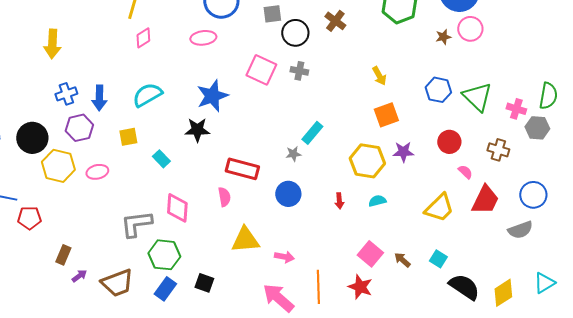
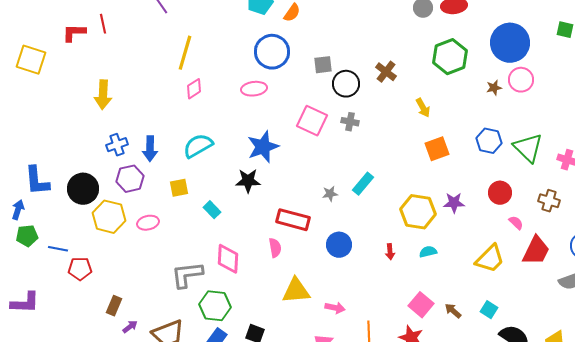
yellow arrow: (379, 76) -> (423, 108), moved
orange square: (386, 115) -> (437, 149), moved
gray star: (293, 154) -> (330, 194), moved

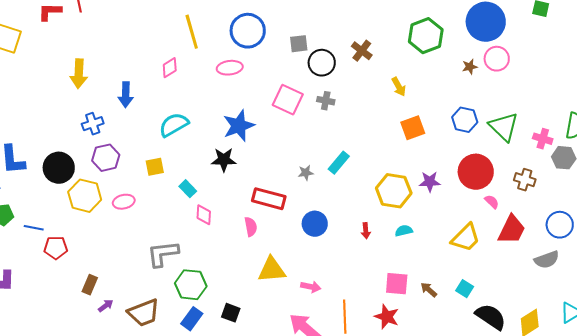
yellow line: (185, 53) -> (192, 32), moved, turned -32
blue arrow: (150, 149) -> (126, 95), moved
red circle: (500, 193) -> (476, 172), size x1.5
pink diamond: (228, 259) -> (204, 215), moved, size x0.7
pink square: (421, 305) -> (397, 284), turned -35

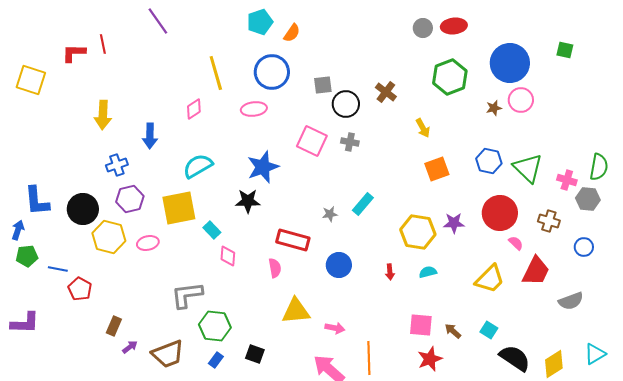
yellow square: (155, 167) -> (179, 208), size x1.8
blue circle: (560, 225) -> (584, 247), moved, size x0.7
red pentagon: (56, 248) -> (80, 289), turned 30
red star: (387, 317) -> (430, 359), moved, turned 30
blue rectangle: (192, 319) -> (216, 360), size x0.7

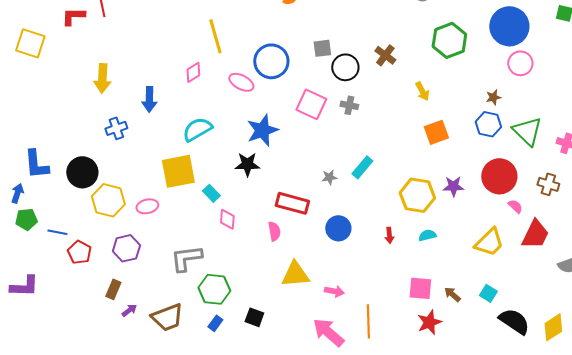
blue circle: (272, 72) -> (271, 61), moved
brown star: (494, 108) -> (493, 97), moved
pink ellipse: (254, 109) -> (241, 82), moved, turned 35
purple hexagon: (130, 199) -> (126, 248), moved

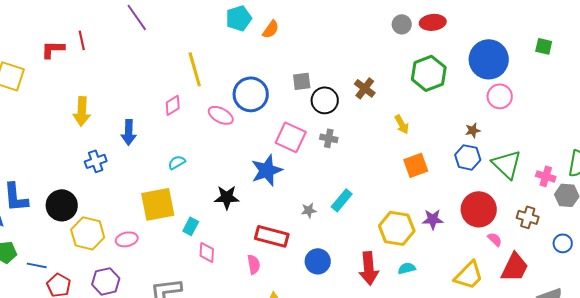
cyan semicircle: (197, 129) -> (177, 162), size x0.6
blue star: (262, 130) -> (267, 170), moved
cyan rectangle: (211, 193) -> (191, 226), turned 72
red arrow: (389, 235) -> (369, 268), size x2.0

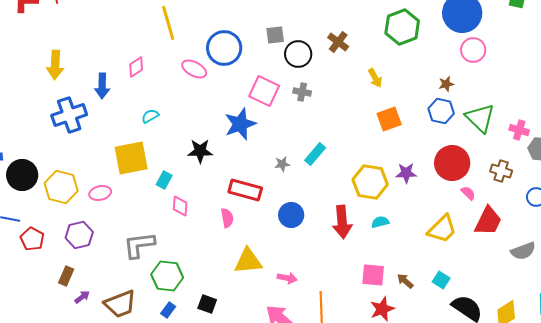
pink diamond: (173, 105) -> (136, 67), moved
blue cross: (96, 161) -> (69, 115), size x1.6
black circle: (62, 205) -> (22, 175), moved

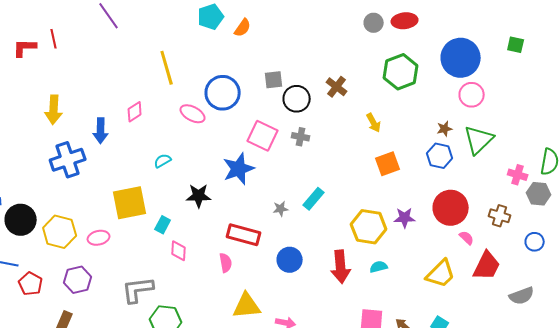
cyan semicircle: (150, 116) -> (163, 161), moved
green triangle: (480, 118) -> (479, 140), moved, turned 32

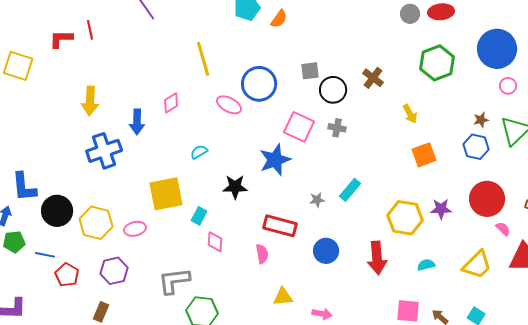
pink circle: (472, 95) -> (508, 86), size x0.7
cyan semicircle: (379, 267) -> (426, 265), moved
yellow triangle: (247, 306) -> (283, 297), size x0.7

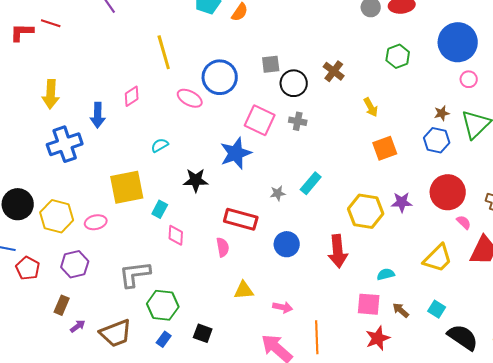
red line: (90, 30) -> (51, 23), turned -60
green hexagon: (437, 63) -> (398, 56), size x0.7
cyan semicircle: (426, 265) -> (386, 274), moved

